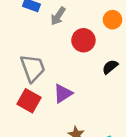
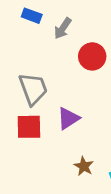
red square: (29, 101) -> (29, 127), turned -30

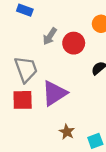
gray arrow: (63, 28) -> (50, 36), moved
purple triangle: (68, 118) -> (54, 93), size x1.4

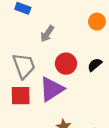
red circle: (74, 43) -> (66, 64), moved

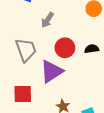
black semicircle: (95, 65) -> (92, 49), turned 32
red square: (21, 96) -> (23, 94), moved

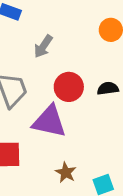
purple triangle: (52, 71) -> (49, 121), turned 45

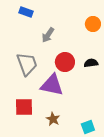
brown star: (66, 172) -> (53, 119), moved

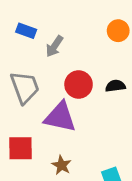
blue rectangle: (26, 12) -> (26, 31), moved

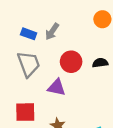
blue rectangle: (26, 31) -> (29, 34), moved
purple triangle: (60, 117) -> (57, 87), size x0.7

